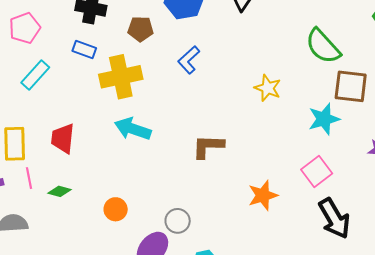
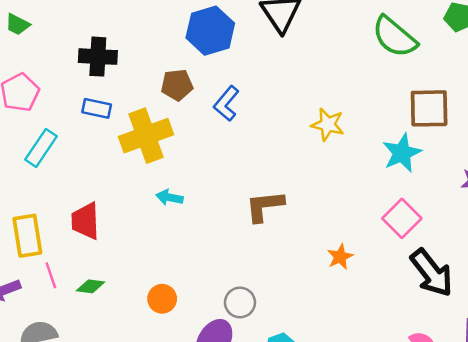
brown pentagon: (141, 29) -> (177, 85), moved
green semicircle: (323, 46) -> (394, 37), moved
cyan arrow: (133, 129) -> (170, 197), size x0.6
orange star: (263, 195) -> (340, 257), size x0.7

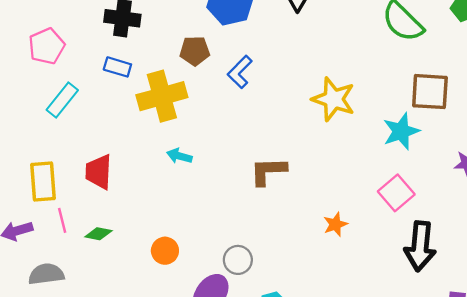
yellow star: (328, 124) -> (333, 99), size x1.4
black arrow: (432, 273) -> (420, 246), turned 39

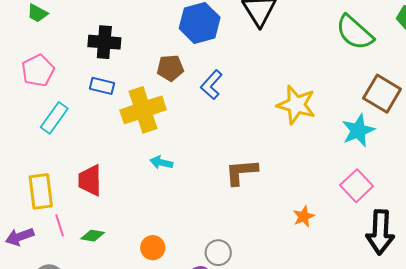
brown square: (430, 92) -> (382, 94), turned 30

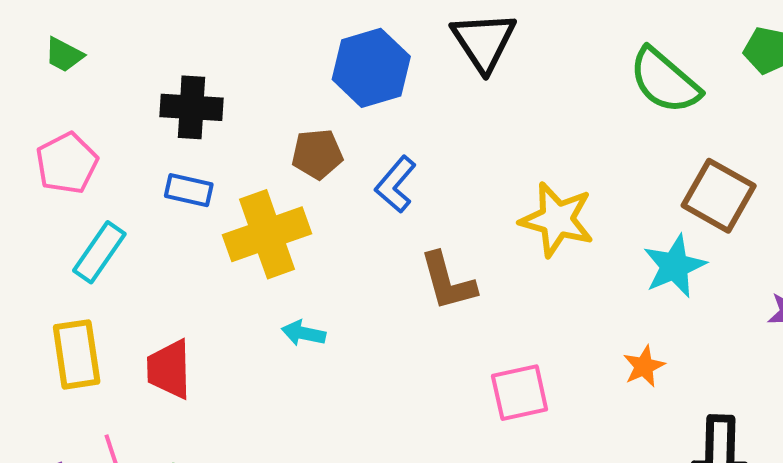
brown L-shape: (241, 172) -> (448, 281), moved, turned -100
pink square: (357, 186) -> (520, 393), moved, turned 32
yellow rectangle: (41, 191) -> (77, 354), moved
orange star: (304, 216) -> (644, 366), moved

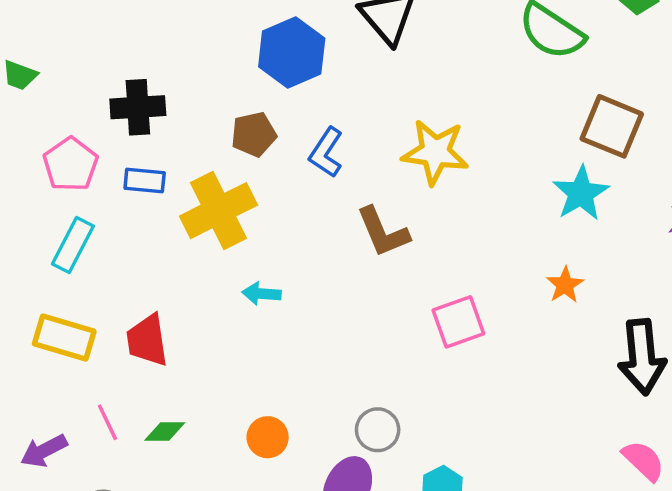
pink pentagon: (67, 163) -> (71, 164), moved
yellow star: (557, 220) -> (435, 152), moved
yellow rectangle: (77, 354) -> (64, 338), turned -58

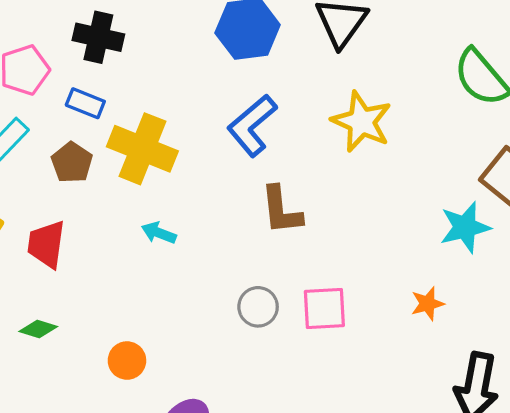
brown pentagon: (254, 134) -> (72, 163), moved, turned 30
blue L-shape: (326, 152) -> (252, 126), size x1.4
yellow star: (435, 152) -> (361, 122), moved
yellow cross: (218, 211) -> (142, 149), turned 32
gray circle: (378, 430) -> (258, 307), moved

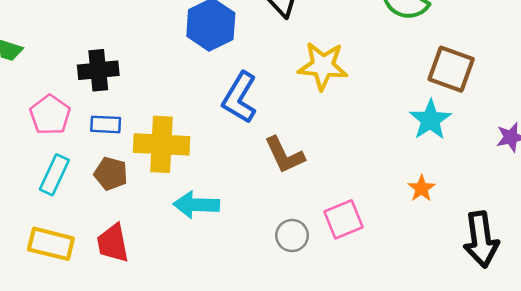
cyan arrow: (159, 233) -> (196, 205), size x1.6

